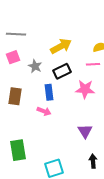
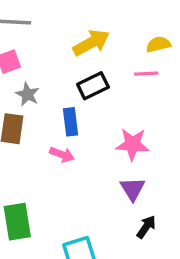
gray star: (35, 66) -> (28, 94), moved
pink star: (85, 89) -> (132, 144), moved
black arrow: (93, 161) -> (146, 227), moved, turned 40

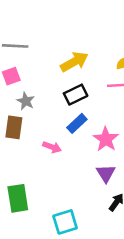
blue rectangle: (71, 122) -> (77, 123), moved, turned 54
pink star: (132, 144) -> (106, 139), turned 30

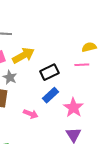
yellow arrow: (74, 62) -> (23, 55), moved

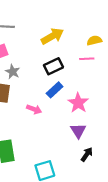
yellow arrow: (23, 55) -> (52, 36), moved

